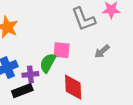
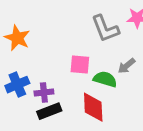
green semicircle: (48, 63) -> (105, 79), moved, turned 78
black rectangle: (22, 91) -> (49, 111), moved

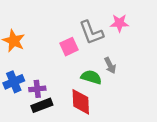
pink square: (80, 65) -> (69, 47), moved, turned -30
gray arrow: (126, 66) -> (110, 65), turned -77

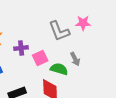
pink square: (69, 47) -> (40, 58), moved
purple cross: (37, 89) -> (21, 48), moved

